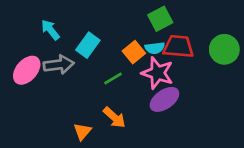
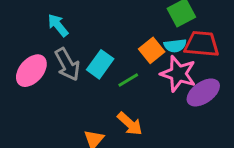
cyan rectangle: (88, 45) -> (100, 64), moved
gray arrow: (59, 65) -> (67, 64), turned 68
purple ellipse: (164, 99) -> (203, 92), moved

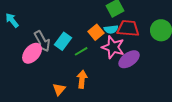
cyan arrow: (58, 25) -> (12, 20), moved
pink ellipse: (31, 71) -> (32, 53), moved
orange arrow: (130, 124) -> (82, 79), turned -126

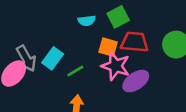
cyan semicircle: (111, 29) -> (87, 21), moved
orange square: (96, 32) -> (108, 47), moved, turned -35

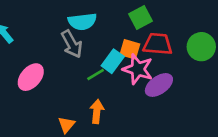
cyan semicircle: (87, 21) -> (82, 22), moved, size x1.5
gray arrow: (26, 58) -> (72, 44), moved
cyan rectangle: (53, 58) -> (113, 61), moved

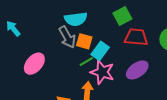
orange square: (130, 49) -> (84, 41), moved
pink star: (138, 69) -> (102, 72), moved

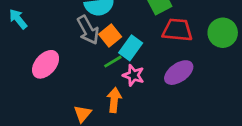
orange square: (84, 41) -> (110, 35), turned 35
pink star: (102, 72) -> (133, 75), size x0.7

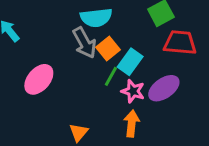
green line: (113, 62) -> (111, 76), turned -30
purple ellipse: (179, 73) -> (164, 88), moved
orange arrow: (114, 100) -> (132, 124), moved

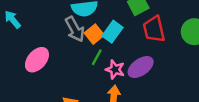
red trapezoid: (180, 43) -> (154, 29), turned -108
cyan rectangle: (130, 62) -> (113, 32), moved

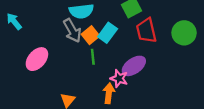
green line: (97, 57) -> (93, 57), turned -35
pink star: (115, 69) -> (119, 78), moved

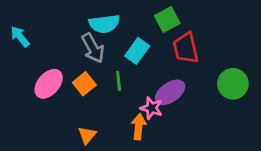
green circle: (184, 33) -> (233, 84), moved
orange square: (91, 35) -> (84, 84), moved

